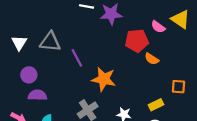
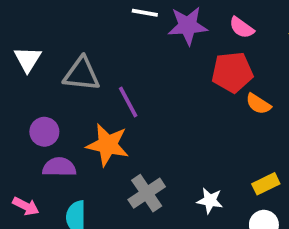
pink semicircle: (158, 27) -> (242, 28), moved
white triangle: (19, 43) -> (28, 59), moved
orange star: (104, 79) -> (108, 145), moved

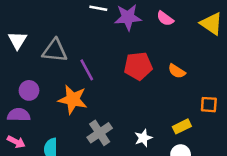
red pentagon: (232, 72) -> (138, 66), moved
purple semicircle: (59, 167) -> (19, 115), moved
white star: (210, 201) -> (143, 138), turned -30

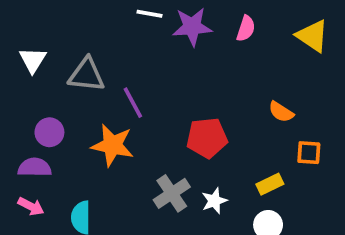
pink semicircle: (165, 19) -> (246, 29), turned -108
red pentagon: (138, 66) -> (207, 138), moved
orange semicircle: (177, 71) -> (281, 112), moved
gray cross: (100, 133) -> (172, 193), moved

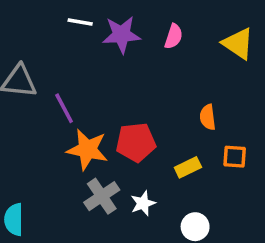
orange semicircle: (281, 112) -> (208, 117), turned 50
orange star: (112, 145) -> (87, 149), moved
yellow rectangle: (270, 184) -> (188, 167), moved

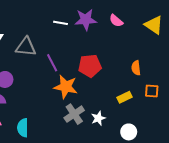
white line: (80, 22) -> (61, 23), moved
pink semicircle: (174, 36) -> (116, 21), turned 112
red pentagon: (136, 142) -> (90, 66), moved

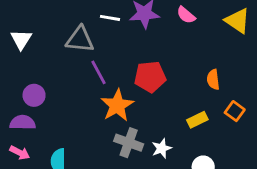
gray triangle: (26, 47) -> (80, 39), moved
orange star: (66, 87) -> (117, 105), turned 30
orange square: (152, 91) -> (235, 111), turned 32
gray cross: (74, 114) -> (129, 143), turned -36

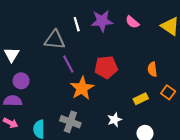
white line: (110, 18) -> (77, 24), turned 64
white triangle: (21, 39) -> (12, 55), moved
gray cross: (129, 143) -> (70, 122), moved

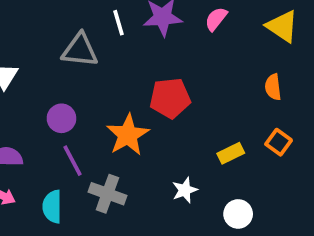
pink semicircle: (132, 22) -> (216, 19), turned 88
purple line: (68, 64) -> (73, 161), moved
orange semicircle: (152, 69) -> (273, 87), moved
purple circle: (21, 81) -> (61, 118), moved

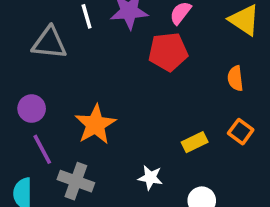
red pentagon: (170, 98) -> (168, 52), moved
white star: (185, 190) -> (150, 178), turned 30

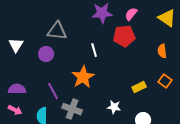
white line: (87, 16) -> (94, 50), moved
purple circle: (32, 109) -> (46, 54), moved

